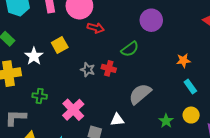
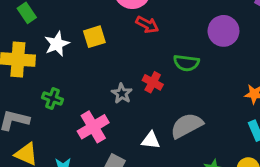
green semicircle: (130, 49) -> (186, 63), turned 30
gray star: (88, 70) -> (122, 93), moved
white triangle: (117, 120) -> (151, 140), moved

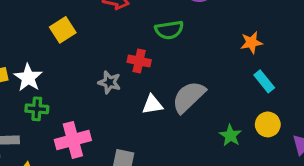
white star: (57, 44) -> (28, 78), moved
pink cross: (93, 127) -> (73, 140), moved, turned 32
white triangle: (151, 140) -> (152, 105), moved

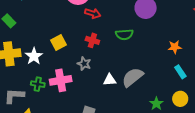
yellow square: (63, 30) -> (59, 42), moved
red cross: (139, 61) -> (92, 40), moved
green cross: (37, 109) -> (38, 84), moved
pink cross: (73, 140) -> (61, 80), moved

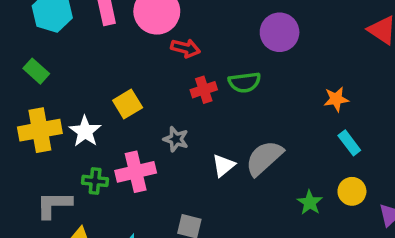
red cross: (92, 40) -> (204, 90), moved, turned -32
white triangle: (110, 80) -> (223, 165), turned -32

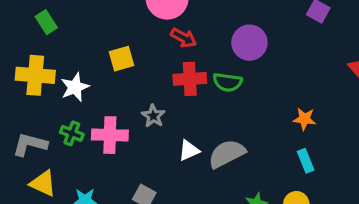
purple circle: (280, 32) -> (249, 43), moved
red cross: (204, 90) -> (190, 79), size x1.4
yellow square: (128, 104) -> (122, 59), moved

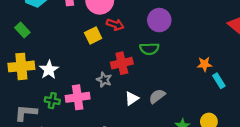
yellow square: (122, 59) -> (93, 36), moved
red cross: (190, 79) -> (122, 63), moved
gray semicircle: (227, 154) -> (157, 96), size x0.7
cyan rectangle: (306, 161) -> (219, 81), moved

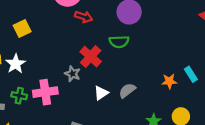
yellow square: (93, 36) -> (22, 28), moved
red cross: (122, 63) -> (91, 57), turned -35
orange star: (205, 64) -> (169, 81), moved

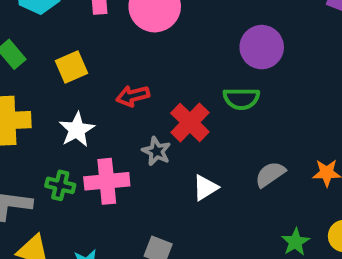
red arrow: (84, 17) -> (133, 96), moved, turned 144
white star: (16, 64) -> (77, 130), moved
gray semicircle: (127, 91) -> (270, 174), moved

